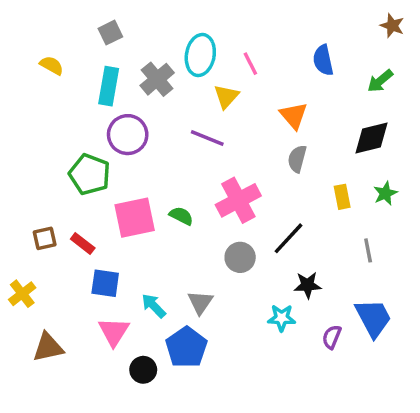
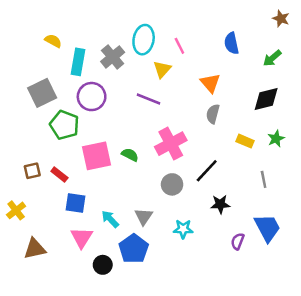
gray square: (110, 33) -> (42, 93), moved, size x1.6
yellow semicircle: (52, 65) -> (53, 41), moved
yellow rectangle: (342, 197) -> (245, 141), turned -56
cyan star: (282, 318) -> (183, 229), moved

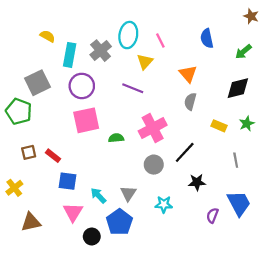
green pentagon: (64, 125) -> (19, 111), moved
green semicircle: (130, 155) -> (116, 138), turned -32
pink square: (97, 156) -> (86, 120), moved

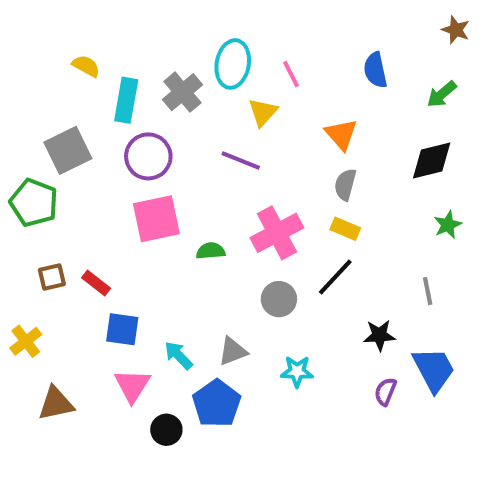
yellow rectangle: (219, 126) -> (345, 229), moved
black star: (197, 182) -> (379, 335), moved
gray triangle: (128, 193) -> (233, 351), turned 35

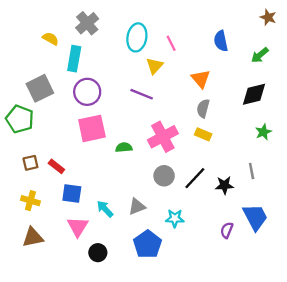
gray cross: (182, 92) -> (87, 23), moved
black line: (335, 277) -> (195, 178), moved
black star: (379, 335) -> (224, 185), moved
yellow cross: (26, 341) -> (30, 201), moved, turned -36
blue pentagon: (217, 404) -> (148, 244), moved

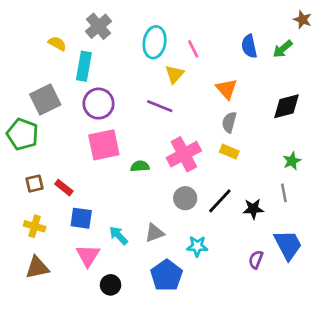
green arrow: (260, 55) -> (283, 49), moved
green star: (263, 132) -> (292, 161), moved

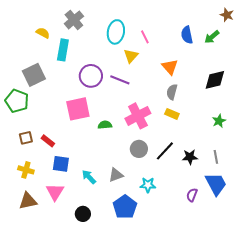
purple circle: (99, 104) -> (91, 76), moved
gray line: (284, 193) -> (216, 157), moved
pink triangle: (88, 256) -> (55, 192), moved

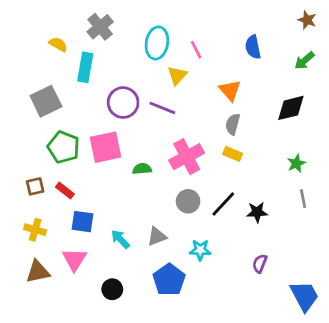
green arrow: (212, 37) -> (304, 61), moved
green pentagon: (17, 101) -> (64, 147), moved
gray line: (216, 157) -> (303, 199), moved
blue trapezoid: (216, 184) -> (304, 296), moved

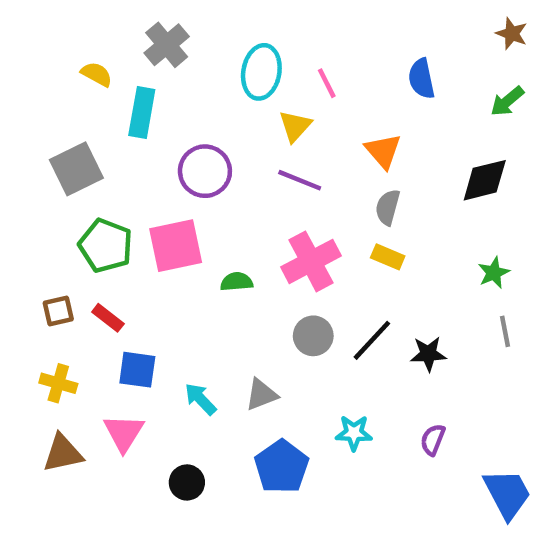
purple line: (162, 108) -> (300, 180), moved
cyan star: (200, 250) -> (354, 433), moved

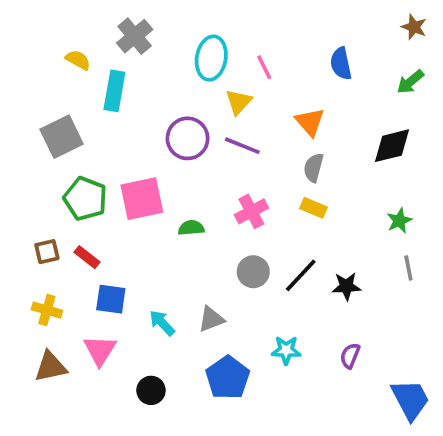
purple circle: (205, 171) -> (188, 138), moved
pink cross: (311, 261) -> (251, 211), size x0.7

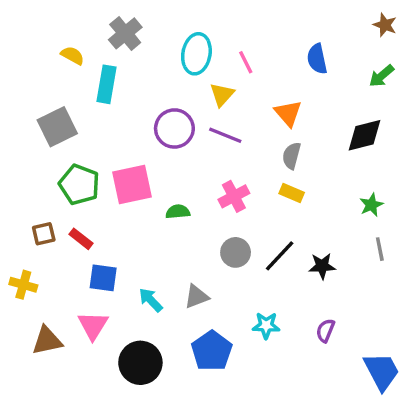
yellow cross: (47, 310) -> (23, 285), moved
black circle: (151, 390) -> (140, 363), size x1.6

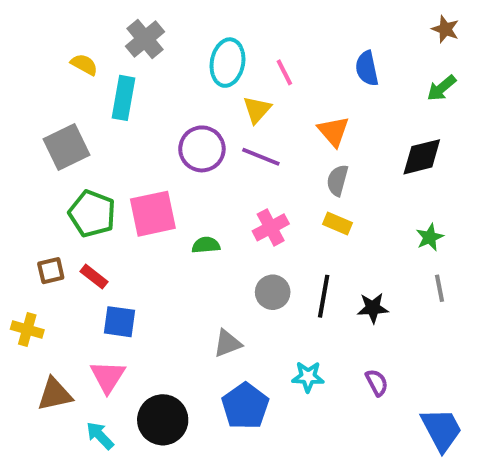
black line: (280, 256) -> (324, 296), turned -33
cyan arrow: (151, 300) -> (100, 436), moved
purple semicircle: (326, 331) -> (377, 383), turned 130

